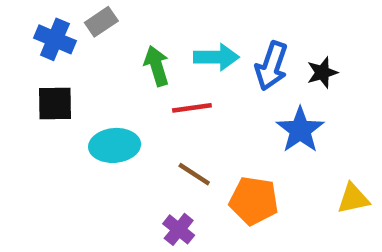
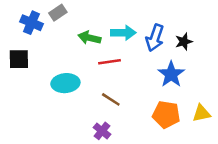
green arrow: (157, 66) -> (89, 38), turned -60
black square: (55, 103) -> (19, 59), moved
orange pentagon: (254, 201) -> (166, 115), moved

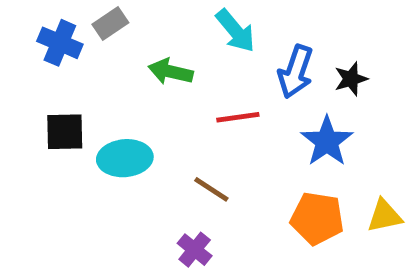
cyan arrow: (123, 33) -> (235, 31), moved, turned 50
black square: (19, 59) -> (65, 132), moved
red line: (110, 62) -> (238, 117), moved

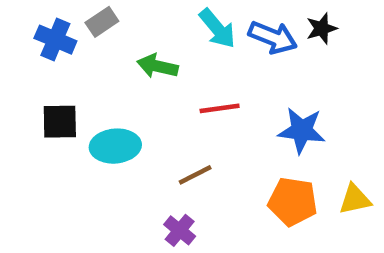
blue arrow: (296, 72) -> (273, 37), moved, turned -87
black star: (351, 79) -> (322, 28), moved
blue star: (327, 141) -> (302, 131), turned -30
brown line: (211, 189) -> (195, 175), turned -60

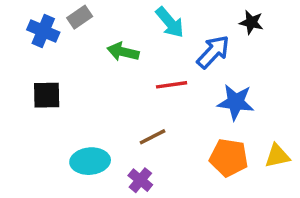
black star: (322, 28) -> (251, 22), turned 30
blue arrow: (273, 37) -> (213, 52), moved, turned -69
cyan ellipse: (115, 146) -> (90, 161), moved

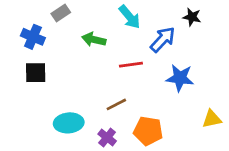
blue cross: (43, 31) -> (33, 37), moved
orange pentagon: (229, 158) -> (148, 131), moved

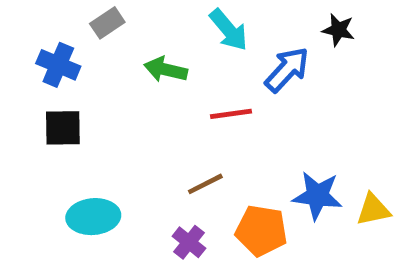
blue star: (180, 78) -> (317, 196), moved
cyan ellipse: (69, 123) -> (93, 217), moved

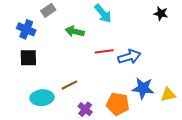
black star: (338, 30) -> (161, 14), moved
blue arrow: (287, 70) -> (129, 57), moved, turned 30
brown line: (205, 184) -> (69, 85), moved

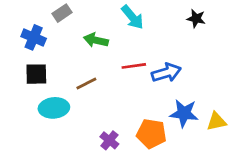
black star: (161, 14) -> (196, 19), moved
brown line: (69, 85) -> (86, 84), moved
cyan ellipse: (42, 98) -> (54, 108), moved

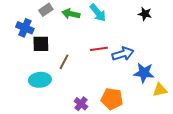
green arrow: (96, 40) -> (71, 14), moved
black square: (36, 74) -> (41, 44), moved
brown line: (86, 84) -> (64, 62), turned -35
blue star: (184, 113) -> (144, 73), moved

